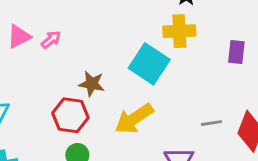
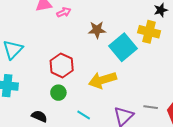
brown star: (92, 84) -> (97, 30), moved, turned -30
gray line: (211, 123) -> (151, 107), moved

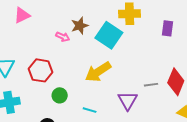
pink arrow: (64, 12) -> (63, 37), moved, turned 64
red hexagon: (62, 65) -> (41, 70), moved

